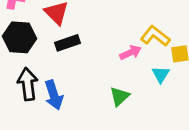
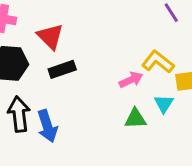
green triangle: (120, 96) -> (135, 119), moved, turned 40

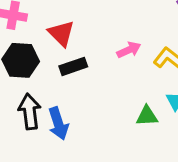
pink arrow: (131, 80) -> (129, 50), moved

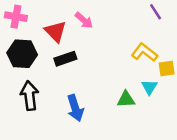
pink arrow: (129, 50) -> (84, 20), moved, turned 66
blue arrow: (58, 124) -> (75, 108), moved

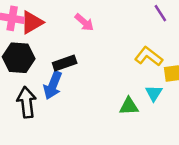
red triangle: (55, 31) -> (32, 22), moved, turned 45
blue arrow: (75, 108) -> (53, 85), moved, turned 40

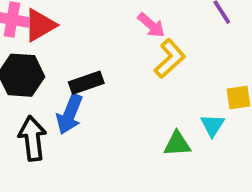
pink arrow: (84, 22) -> (151, 25), moved
yellow L-shape: (149, 56) -> (170, 59), moved, turned 100

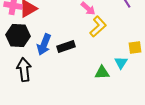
black rectangle: (86, 83) -> (66, 47), moved
blue arrow: (70, 114) -> (44, 45), moved

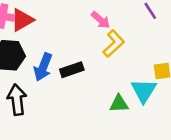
cyan triangle: (121, 63) -> (144, 91), size x1.5

